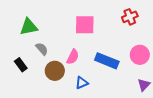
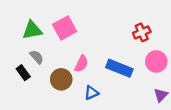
red cross: (130, 17) -> (142, 32), moved
pink square: (85, 25) -> (65, 28), moved, turned -30
gray semicircle: (42, 49) -> (37, 57), moved

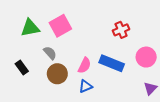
red cross: (142, 32) -> (121, 30), moved
gray semicircle: (37, 57) -> (50, 53), moved
pink semicircle: (81, 64) -> (84, 65), moved

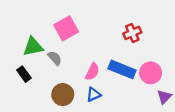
green triangle: (30, 28) -> (33, 47), moved
pink circle: (146, 57) -> (151, 73), moved
brown circle: (57, 74) -> (63, 95), moved

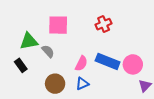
pink square: (66, 28) -> (58, 25), turned 30
red cross: (132, 33) -> (104, 24), moved

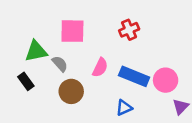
pink semicircle: (81, 63) -> (100, 68), moved
brown circle: (55, 84) -> (71, 91), moved
blue triangle: (82, 84) -> (124, 108), moved

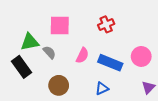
pink circle: (166, 80) -> (141, 56), moved
black rectangle: (26, 81) -> (22, 67), size x1.5
brown circle: (71, 91) -> (59, 85), moved

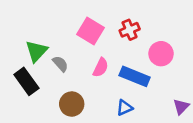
pink square: (60, 26) -> (91, 31), moved, turned 30
green triangle: (30, 42) -> (36, 51), turned -36
pink circle: (141, 56) -> (161, 54), moved

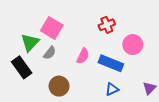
pink square: (91, 31) -> (52, 28), moved
gray semicircle: (60, 64) -> (50, 53), turned 80
blue triangle: (125, 108) -> (112, 89), moved

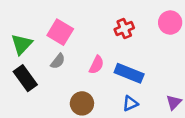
green triangle: (30, 42) -> (22, 44), moved
pink circle: (133, 45) -> (170, 23), moved
brown circle: (59, 86) -> (82, 103), moved

